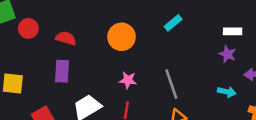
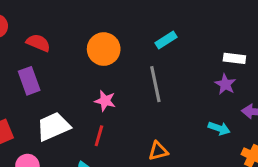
purple rectangle: (62, 71) -> (29, 81), turned -30
gray line: (171, 84) -> (155, 84), moved

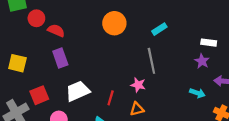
red semicircle: (38, 43) -> (56, 30), moved
orange circle: (104, 49) -> (114, 23), moved
pink star: (105, 101) -> (138, 85), moved
orange triangle: (158, 151) -> (137, 109), moved

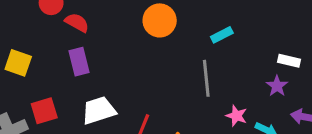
pink star: (138, 85) -> (236, 116), moved

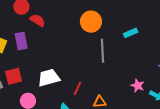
purple rectangle: (79, 62) -> (21, 41), moved
gray line: (206, 78) -> (103, 51), moved

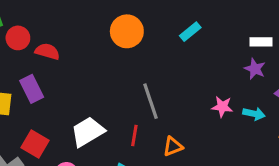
gray line: (103, 51) -> (151, 101), moved
red square: (14, 76) -> (35, 144), turned -30

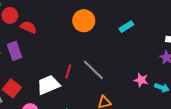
gray line: (151, 101) -> (93, 70), turned -35
red line: (134, 136) -> (68, 72), moved

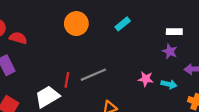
gray line: (93, 70) -> (93, 75), turned -60

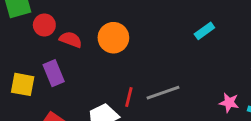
orange circle: (76, 24) -> (113, 38), moved

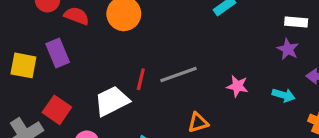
pink star: (229, 103) -> (237, 86), moved

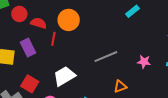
red line: (141, 79) -> (53, 39), moved

